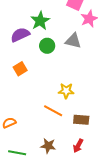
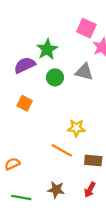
orange square: (20, 69) -> (25, 103), turned -32

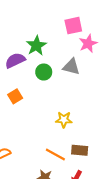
pink square: (86, 28) -> (73, 26), turned -36
orange square: (25, 103) -> (15, 96), turned 32
orange line: (62, 150) -> (55, 154), moved

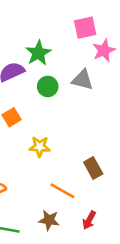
yellow star: (64, 120) -> (40, 147), moved
brown rectangle: (80, 150) -> (93, 168), moved, turned 56

